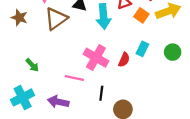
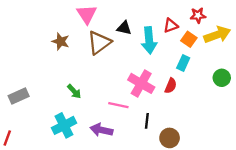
cyan rectangle: (142, 49) -> (183, 63), moved

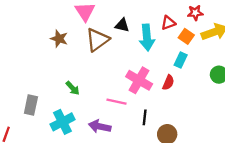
gray rectangle: (19, 96) -> (31, 105), moved, turned -54

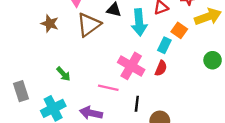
orange square: (186, 36) -> (179, 30), moved
cyan rectangle: (181, 60) -> (164, 45), moved
gray rectangle: (31, 105) -> (21, 91), turned -30

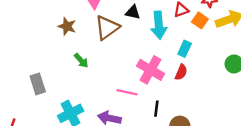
orange square: (179, 30) -> (200, 20), moved
green arrow: (63, 74) -> (81, 60), moved
gray rectangle: (21, 91) -> (38, 84), moved

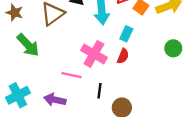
green arrow: (81, 60) -> (28, 45), size x1.6

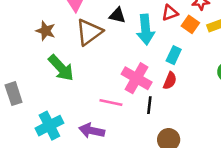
black line: (100, 91) -> (149, 105), moved

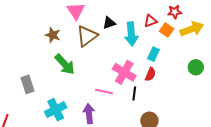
black triangle: (117, 15) -> (109, 23), turned -32
purple arrow: (92, 131) -> (89, 114), turned 72

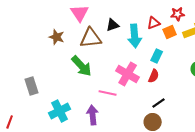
orange square: (167, 30) -> (170, 32), turned 32
brown triangle: (87, 36) -> (91, 38), turned 30
green arrow: (65, 64) -> (82, 66), moved
black line: (134, 93) -> (159, 103), moved, turned 48

